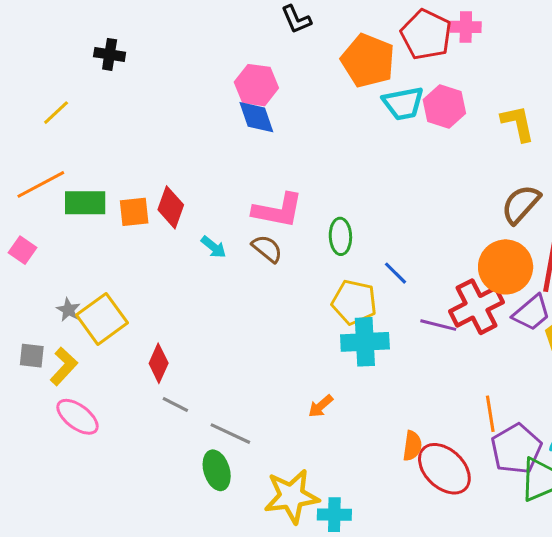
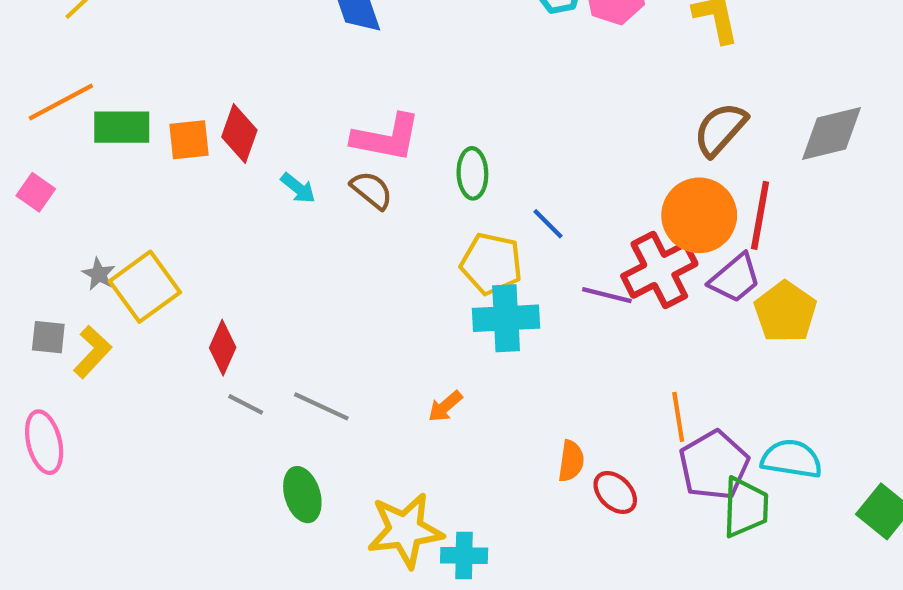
pink ellipse: (78, 417) -> (44, 442), moved, turned 39
gray line: (230, 434) -> (321, 406), moved
red ellipse: (444, 469) -> (615, 492), size x0.6

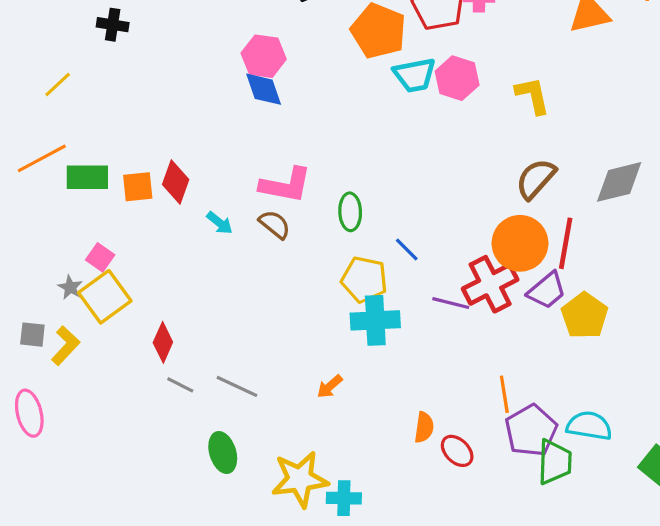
pink square: (36, 192) -> (100, 257), moved

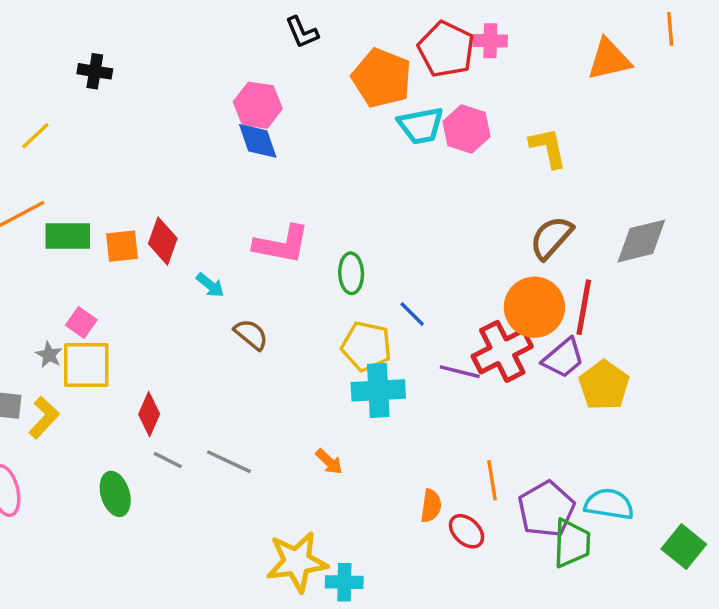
brown semicircle: (275, 224) -> (251, 334), moved
yellow square: (105, 297) -> (86, 365), turned 36
orange arrow: (330, 386) -> (329, 462), turned -96
orange line: (504, 394) -> (492, 480), moved
green ellipse: (223, 452) -> (115, 494), moved

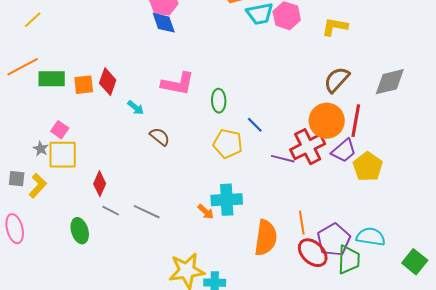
yellow L-shape: (548, 148) -> (335, 27), turned -68
cyan cross: (378, 390) -> (227, 200), moved
orange semicircle: (431, 506) -> (266, 238), size x1.8
red ellipse: (467, 531) -> (313, 253), moved, size x1.4

